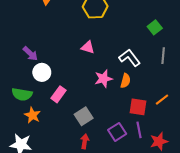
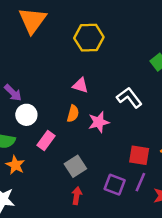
orange semicircle: (125, 81) -> (73, 114), moved
purple line: (139, 130) -> (140, 182), turned 35
purple square: (117, 132) -> (115, 185), turned -36

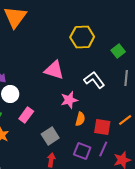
yellow hexagon: (89, 38) -> (82, 37), moved
pink triangle: (80, 85) -> (54, 70), size x1.5
orange semicircle: (73, 114) -> (80, 119), moved

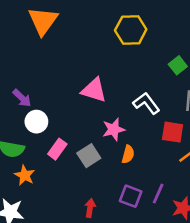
yellow hexagon: (82, 37) -> (131, 30), moved
red square: (102, 127) -> (173, 132), moved
gray square: (50, 136) -> (89, 156), moved

